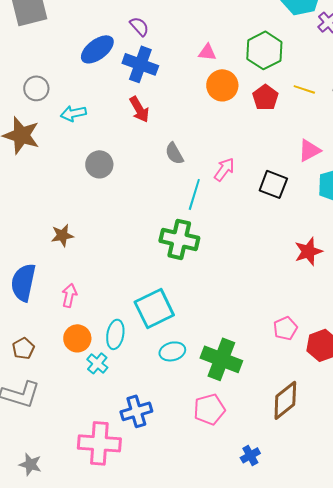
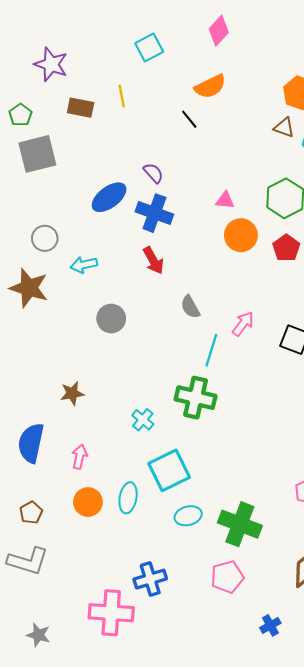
cyan cross: (97, 363) -> (143, 420), moved

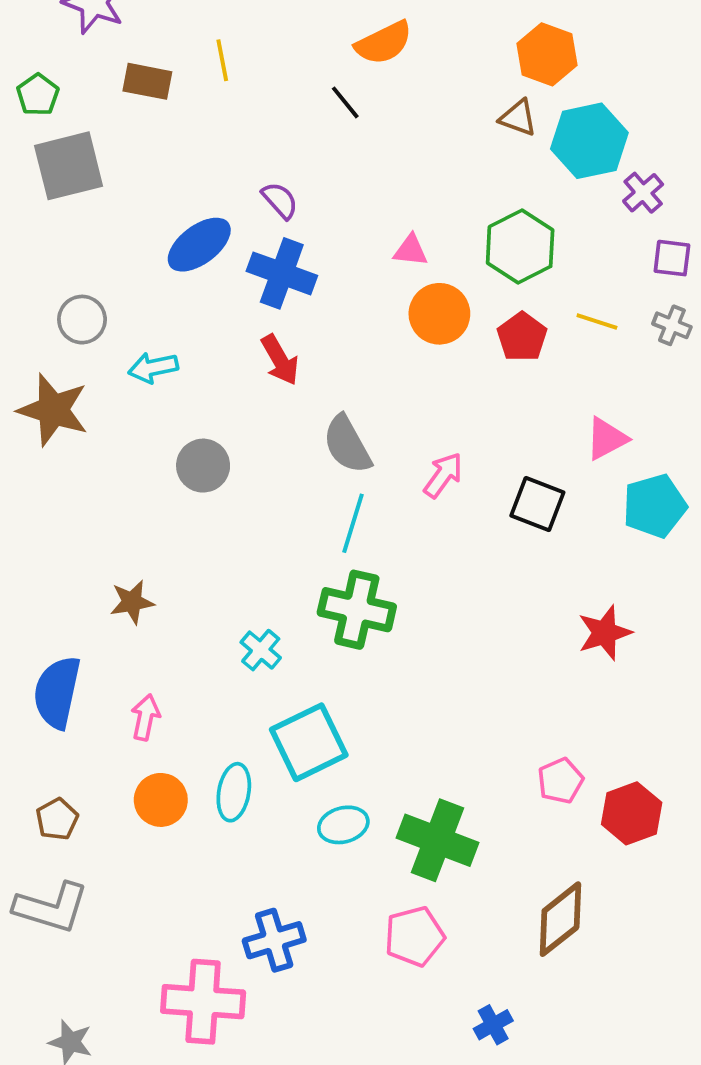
gray semicircle: (190, 307) -> (347, 444), size x1.4
cyan line: (211, 350) -> (353, 523), moved

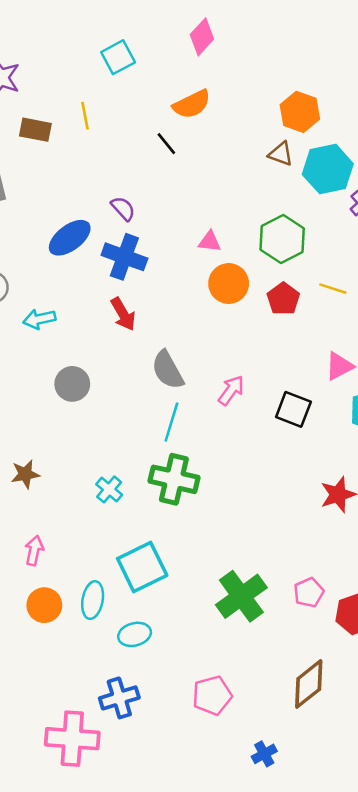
cyan cross: (261, 650) -> (109, 489), moved
cyan ellipse: (343, 825) -> (135, 634), moved
green cross: (437, 840) -> (241, 596), moved, turned 33

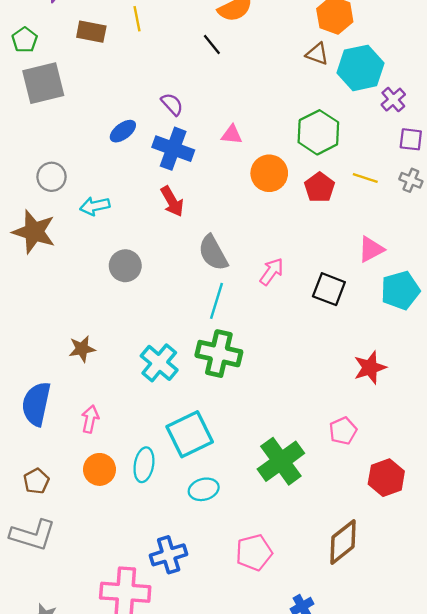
blue ellipse: (70, 238) -> (123, 131), size x0.7
pink triangle: (210, 242) -> (232, 135), moved
cyan cross: (109, 489) -> (159, 363), size x1.5
pink pentagon: (309, 592) -> (343, 431), moved
cyan ellipse: (135, 634) -> (204, 489), moved

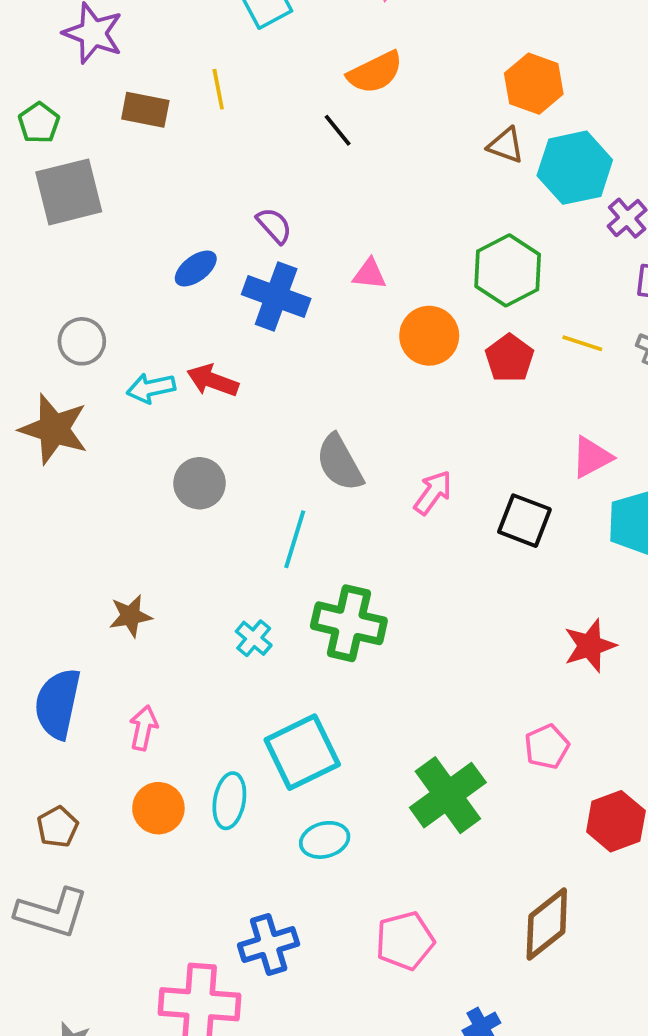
red arrow: (172, 201) -> (213, 381), moved, turned 140
cyan line: (217, 301) -> (295, 539), moved
cyan cross: (159, 363) -> (254, 638), size x0.6

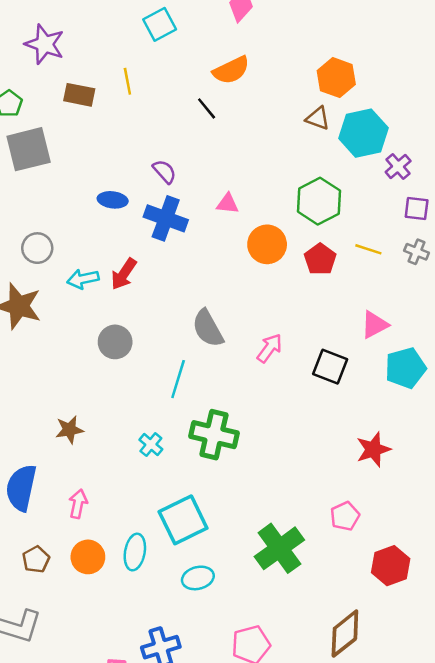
blue ellipse: (196, 268) -> (113, 200), turned 44
red arrow: (213, 381) -> (124, 274), turned -76
brown pentagon: (58, 827) -> (36, 559), moved

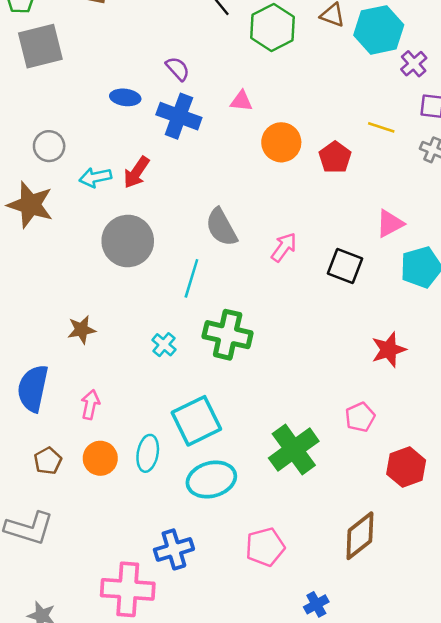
green hexagon: (319, 201) -> (273, 27), moved
yellow line: (368, 249) -> (381, 127), moved
gray circle: (115, 342) -> (128, 241), size x1.5
cyan ellipse: (198, 578) -> (211, 480), size x1.5

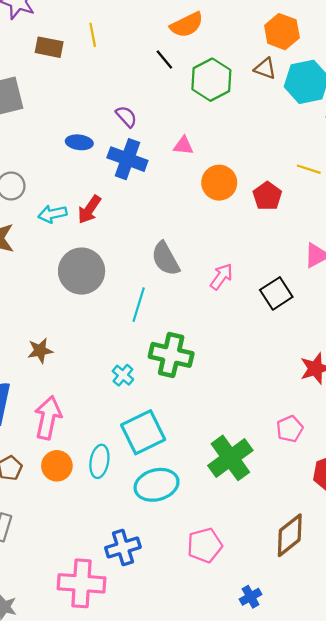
black square: (345, 266) -> (276, 293), turned 36
cyan cross: (164, 345) -> (123, 375), moved
pink arrow: (90, 405) -> (48, 418), size x1.6

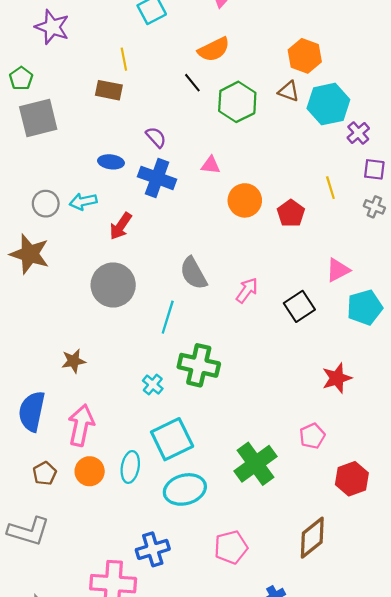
brown rectangle: (49, 47) -> (109, 90), moved
yellow line: (309, 169) -> (330, 188), turned 55
cyan arrow: (52, 214) -> (83, 201), moved

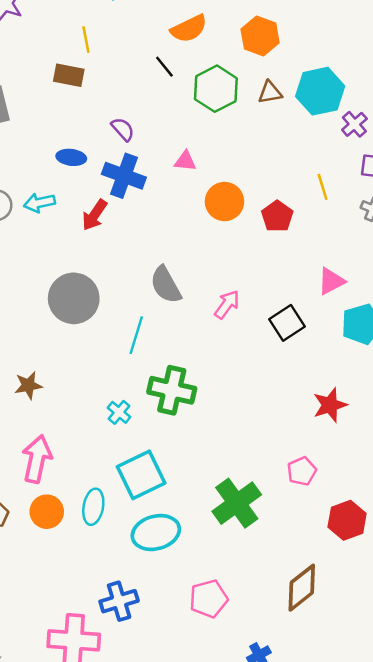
orange hexagon: (305, 56) -> (260, 36), moved
brown triangle: (289, 91) -> (270, 92), moved, turned -30
red arrow: (121, 226) -> (95, 215), moved

